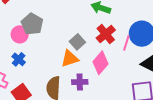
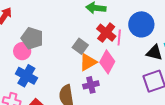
pink line: (126, 43) -> (119, 37), moved
blue cross: (19, 59) -> (26, 76), size x1.5
orange triangle: (70, 59) -> (88, 62), moved

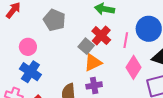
red cross: (106, 33) -> (101, 36), moved
gray pentagon: (32, 38) -> (54, 20), moved
pink diamond: (107, 62) -> (134, 67), moved

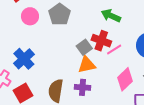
red cross: (101, 36) -> (101, 41), turned -36
pink line: (126, 40) -> (114, 49), moved, turned 35
pink circle: (28, 47) -> (30, 16), moved

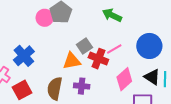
pink circle: (30, 16) -> (45, 18), moved
red cross: (101, 41) -> (98, 59), moved
orange triangle: (87, 65) -> (72, 61), moved

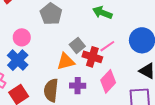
pink circle: (45, 18) -> (22, 37), moved
pink diamond: (124, 79) -> (108, 81), moved

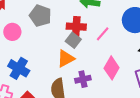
pink circle: (22, 37) -> (12, 32), moved
red cross: (92, 57) -> (76, 27), moved

